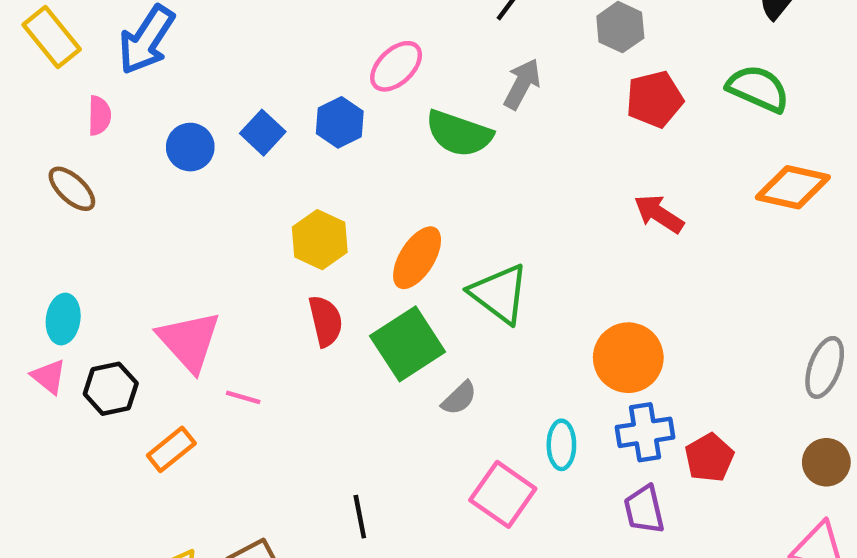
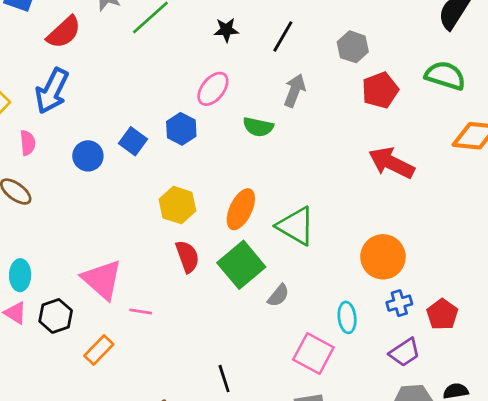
green semicircle: (459, 134) -> (258, 127), size x0.7
red arrow: (659, 214) -> (392, 163), size x1.4
blue cross: (645, 432) -> (399, 303), size x0.7
purple trapezoid: (644, 510) -> (405, 352), turned -104

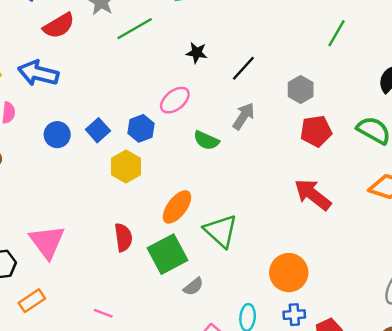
blue arrow: (52, 91) -> (38, 73), turned 66
yellow hexagon: (177, 205) -> (126, 167), moved
pink line: (141, 311) -> (103, 313), moved

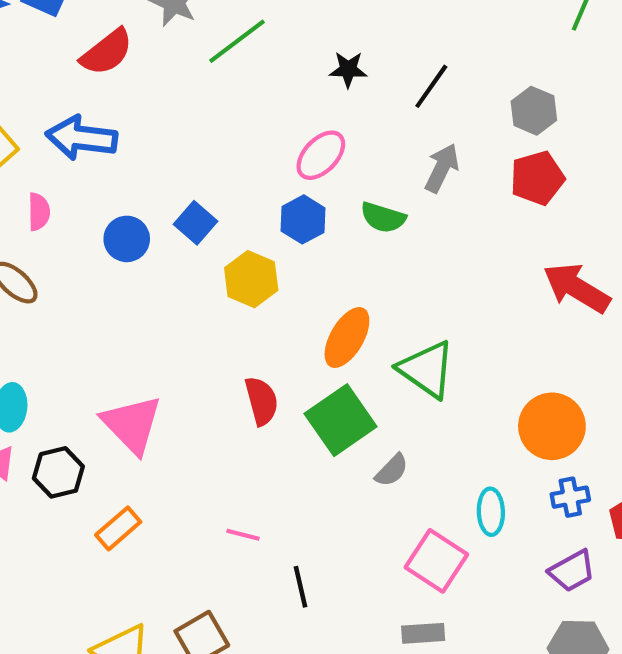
blue hexagon: (141, 128) -> (303, 219), moved
red pentagon: (316, 131) -> (537, 178), moved

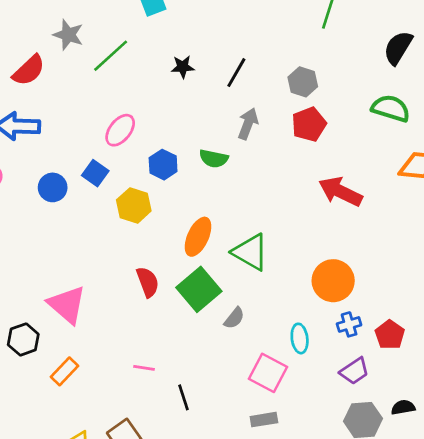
pink ellipse: (321, 155) -> (120, 130), moved

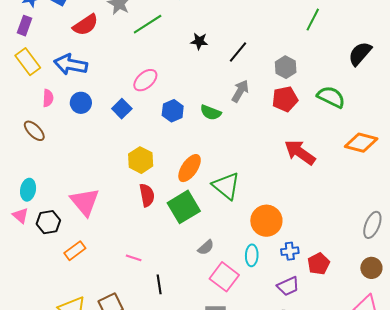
green semicircle: (391, 108) -> (331, 97), moved
blue circle: (53, 187) -> (81, 103), moved
yellow hexagon: (134, 205) -> (141, 160), moved
orange circle: (333, 281) -> (266, 221), moved
gray semicircle: (234, 318) -> (206, 247), moved

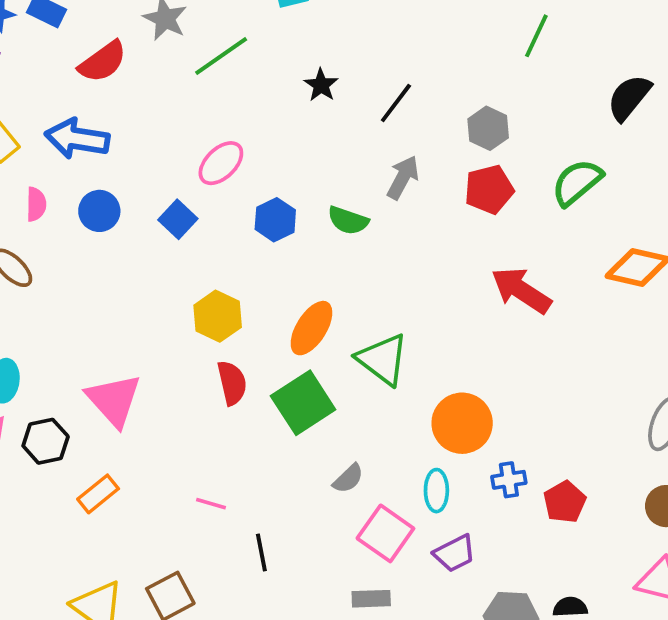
black star: (199, 41) -> (321, 85), turned 30
green semicircle: (331, 97) -> (577, 182), turned -64
purple trapezoid: (288, 286) -> (455, 553), moved

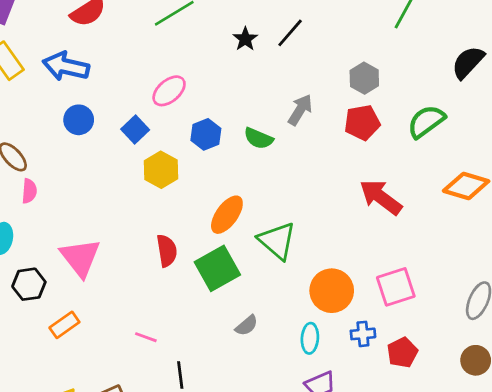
black line: (396, 103) -> (290, 33), moved
pink semicircle: (36, 204) -> (29, 191), moved
yellow hexagon: (218, 316) -> (161, 170), moved
pink square: (385, 533) -> (396, 287), moved, turned 33

